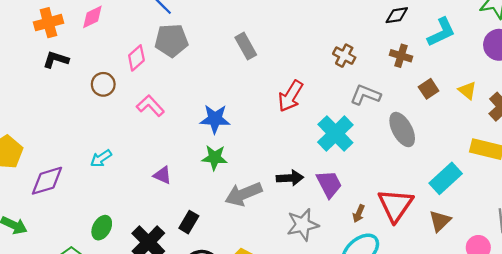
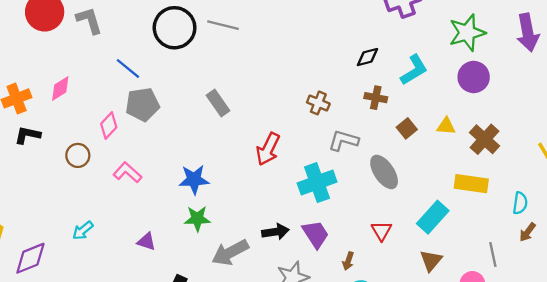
yellow triangle: (467, 90) -> (446, 126), turned -30
cyan cross: (335, 134) -> (317, 183), turned 30
red triangle: (395, 205) -> (381, 231), moved, size x0.6

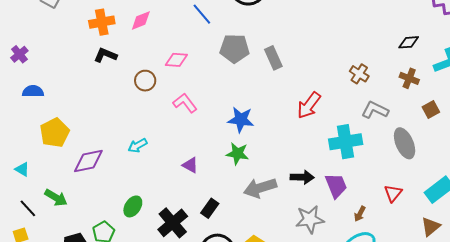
gray pentagon: (142, 104) -> (235, 49), moved
pink diamond: (109, 126) -> (176, 60), turned 40

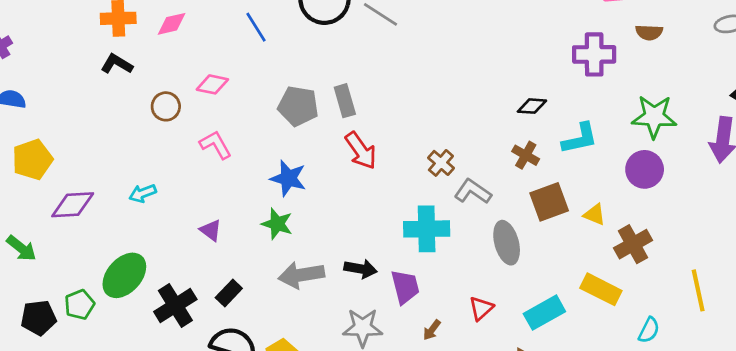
gray pentagon: (235, 49) -> (298, 106), moved
brown cross: (359, 74) -> (441, 163), moved
red arrow: (309, 105) -> (361, 151), moved, turned -80
brown square: (431, 110) -> (549, 202), size x1.6
green ellipse: (133, 206) -> (124, 275), size x1.6

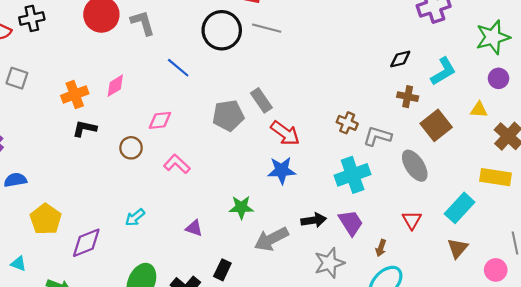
purple circle: (645, 169) -> (499, 78), size x0.7
blue star: (288, 178) -> (282, 170), moved
yellow triangle: (594, 215) -> (479, 110), moved

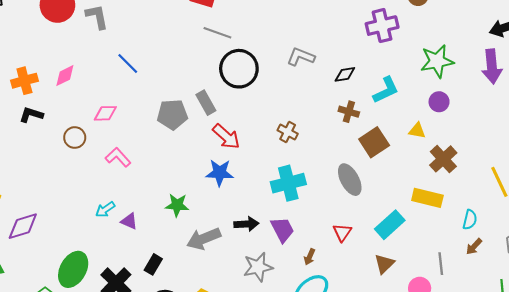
black circle: (222, 30) -> (239, 69), moved
gray L-shape: (377, 136) -> (301, 57), moved
cyan arrow: (135, 217) -> (105, 209), moved

